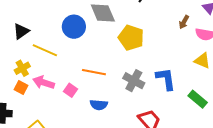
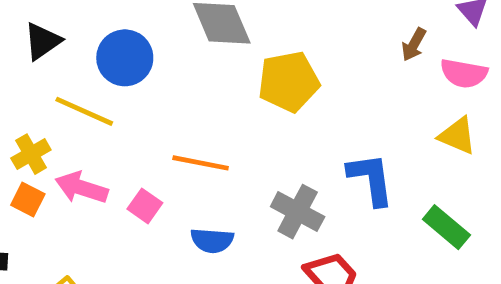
blue circle: (74, 27) -> (125, 58), moved
black triangle: (21, 31) -> (42, 41), moved
yellow pentagon: (131, 38) -> (289, 82), turned -30
gray cross: (134, 81) -> (298, 212), moved

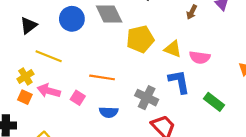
brown arrow: (414, 44) -> (192, 12), moved
blue circle: (125, 58) -> (72, 19), moved
pink semicircle: (464, 73) -> (200, 57), moved
yellow triangle: (457, 136) -> (173, 49), moved

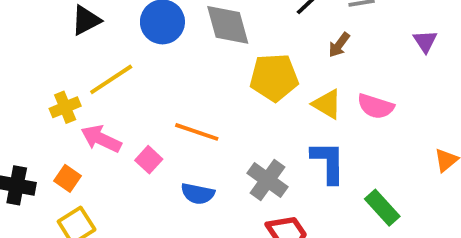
brown arrow: (192, 12) -> (339, 45), moved
yellow line: (49, 56) -> (111, 79), turned -65
pink semicircle: (200, 57) -> (376, 106), moved
orange square: (25, 97) -> (67, 178), moved

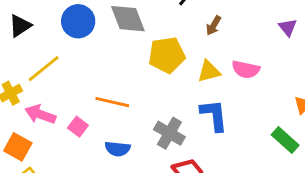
purple triangle: (425, 41) -> (288, 27), moved
yellow triangle: (327, 104) -> (209, 71), turned -40
orange square: (67, 178) -> (18, 147), size x1.4
green rectangle: (382, 208) -> (285, 140), moved

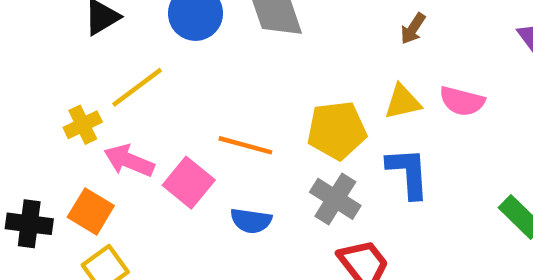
yellow pentagon: (167, 55) -> (337, 130), moved
pink square: (78, 127) -> (189, 183), size x1.5

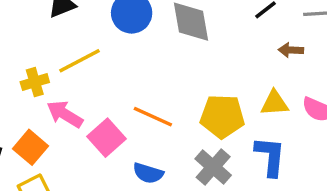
brown arrow: (413, 29) -> (291, 50), turned 50

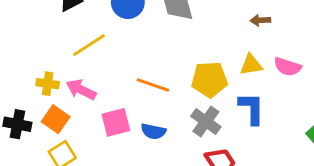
yellow cross: (35, 82) -> (48, 84), moved, turned 30
pink square: (106, 138) -> (116, 122), moved, turned 32

